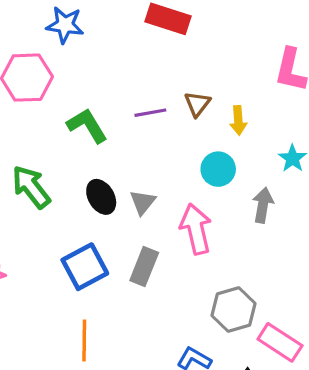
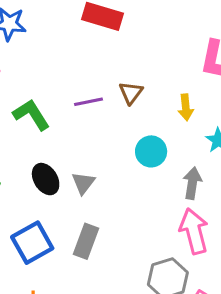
yellow arrow: (238, 120) -> (186, 107), moved
pink arrow: (196, 229) -> (194, 231), moved

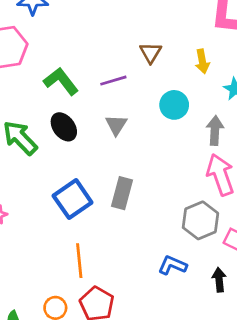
purple line: (88, 102) -> (113, 81), moved
black ellipse: (46, 179) -> (64, 127), moved
gray triangle: (83, 183) -> (116, 125), moved

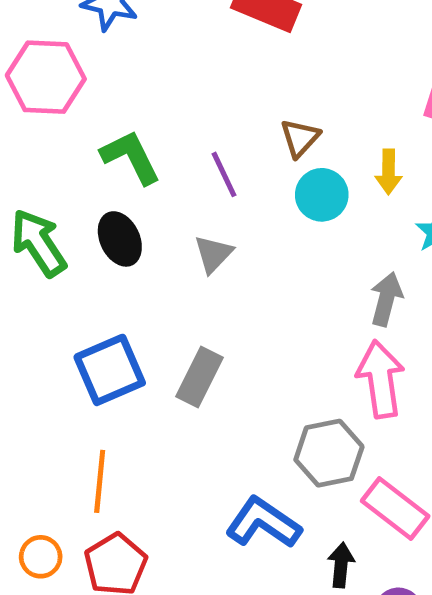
purple line: (113, 81) -> (224, 174), turned 70
cyan circle: (174, 105) -> (322, 195), moved
blue L-shape: (172, 265) -> (263, 523), size x1.4

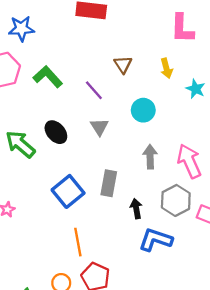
green L-shape: (131, 157) -> (48, 77), moved
cyan circle: (322, 195) -> (143, 110), moved
gray arrow: (386, 299) -> (150, 157), moved
black arrow: (341, 565) -> (136, 209), moved

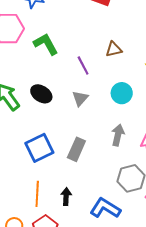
brown triangle: (123, 64) -> (114, 49), turned 36
black ellipse: (56, 132) -> (41, 94), turned -30
black arrow: (136, 209) -> (66, 197), moved

